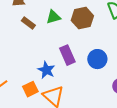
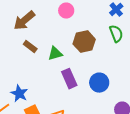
green triangle: (53, 17) -> (55, 54), moved
blue star: (46, 70) -> (19, 94), moved

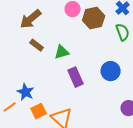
brown hexagon: (84, 42) -> (94, 18), moved
blue circle: (99, 83) -> (111, 71), moved

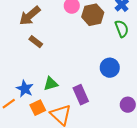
green triangle: (62, 52) -> (51, 84), moved
purple rectangle: (76, 77) -> (81, 95), moved

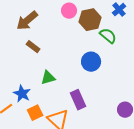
green semicircle: (122, 29) -> (108, 36), moved, turned -30
blue circle: (110, 68) -> (91, 62), moved
green triangle: (51, 84) -> (48, 78), moved

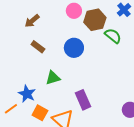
brown arrow: (27, 21) -> (32, 21), size x0.7
blue circle: (91, 62) -> (74, 48), moved
orange square: (35, 113) -> (40, 113), turned -35

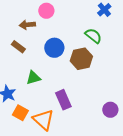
pink circle: (74, 11) -> (46, 11), moved
brown hexagon: (95, 20) -> (81, 59), moved
brown arrow: (32, 21) -> (27, 25), moved, turned 35

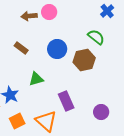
brown arrow: (27, 25) -> (29, 16), moved
purple circle: (110, 110) -> (101, 112), moved
orange square: (20, 113) -> (17, 121), moved, turned 35

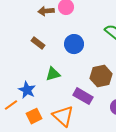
brown hexagon: (84, 60) -> (101, 76), moved
purple rectangle: (66, 101) -> (83, 96), turned -36

